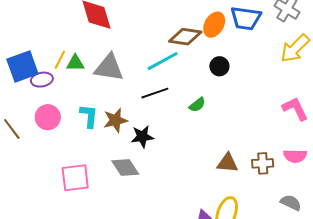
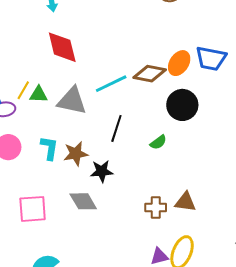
cyan line: (163, 61) -> (111, 84), moved
black circle: (219, 66) -> (182, 105), size x1.6
black line: (155, 93) -> (116, 128), turned -56
brown cross: (263, 163) -> (156, 208), moved

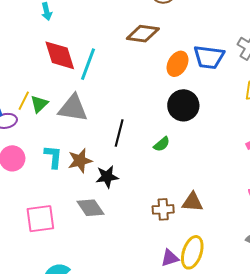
brown diamond: (150, 74) -> (143, 34), moved
cyan line: (111, 84) -> (88, 64), moved, turned -40
green triangle: (39, 94) -> (39, 104), turned -42

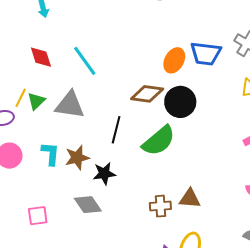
brown diamond: (143, 34) -> (147, 94), moved
red diamond: (60, 55) -> (41, 57), moved, size x0.7
cyan line: (88, 64) -> (85, 61), turned -56
green semicircle: (162, 144) -> (159, 141), size x2.0
pink square: (40, 219) -> (38, 216), size x0.7

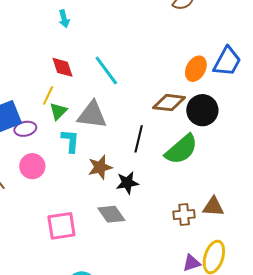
blue trapezoid: (206, 54) -> (227, 61), turned -68
yellow line: (21, 98) -> (48, 95), moved
cyan L-shape: (50, 154) -> (70, 141), moved
pink square: (38, 216) -> (61, 226), size x1.4

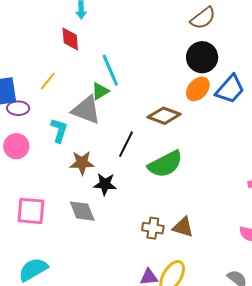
red diamond: (63, 67) -> (70, 39), moved
black circle: (202, 110) -> (202, 57), moved
green triangle: (58, 111) -> (100, 91), moved

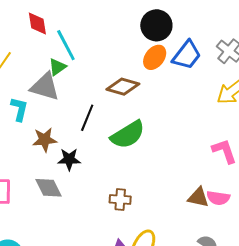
red diamond: (70, 39) -> (37, 23), moved
brown triangle: (183, 227) -> (198, 197), moved

